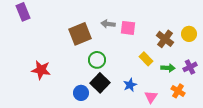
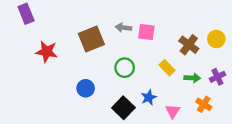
green circle: (97, 60) -> (125, 68), moved
red star: (41, 70) -> (47, 52), moved
black square: (100, 83) -> (123, 108), moved
blue circle: (81, 93) -> (86, 88), moved

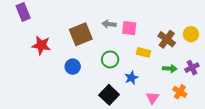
yellow rectangle: (167, 68) -> (143, 52), moved, turned -32
blue circle: (86, 88) -> (73, 67), moved
blue star: (149, 97) -> (131, 78), moved

